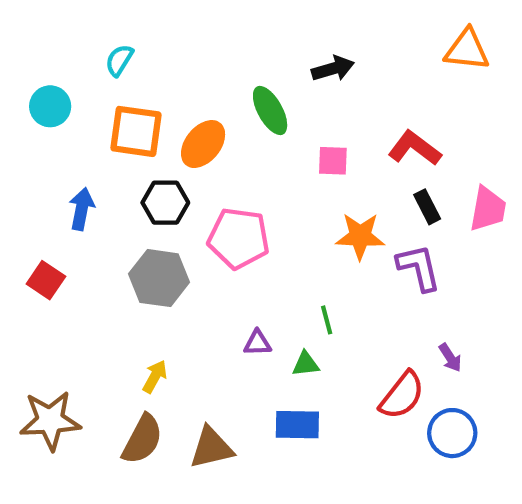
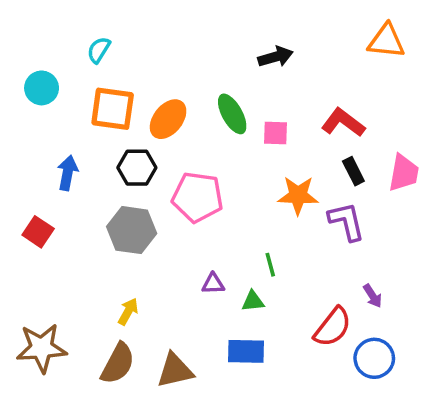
green ellipse: (270, 111) -> (232, 114), moved

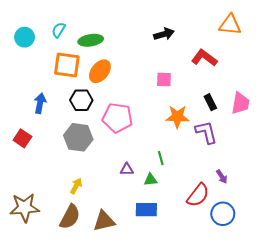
cyan circle: (42, 88) -> (25, 37), moved
green ellipse: (232, 114) -> (91, 40), moved, turned -70
red L-shape: (343, 123) -> (204, 58), moved

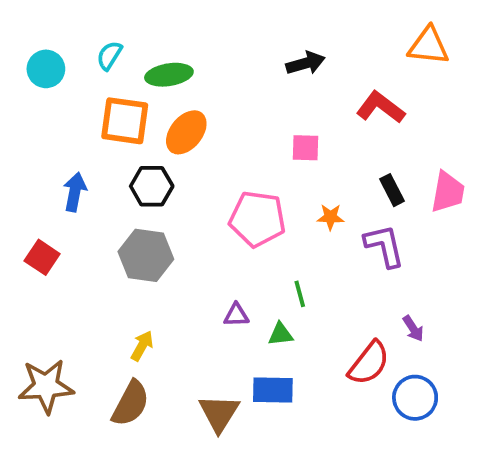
orange star: (177, 117) -> (330, 217), size x0.6
pink pentagon: (117, 118) -> (257, 219), moved
brown triangle: (104, 221) -> (219, 413), moved, turned -45

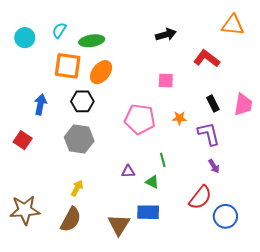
purple arrow: (413, 328) -> (214, 166), moved
green triangle: (280, 334) -> (152, 182), turned 32

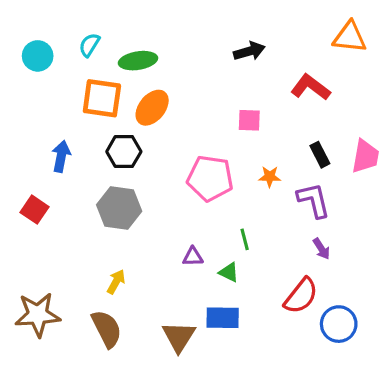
brown semicircle: (71, 219) -> (107, 329), turned -55

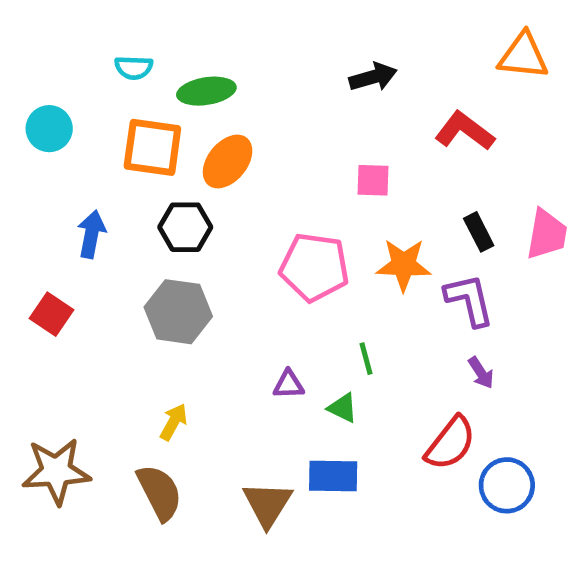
cyan semicircle: (89, 45) -> (134, 68), turned -120
cyan circle: (38, 56) -> (49, 129), moved
orange star: (270, 177) -> (404, 265), size x1.6

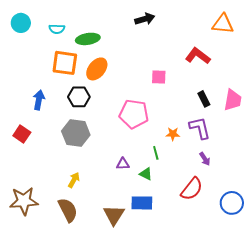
black arrow: (373, 77) -> (145, 19), moved
cyan circle: (49, 129) -> (21, 23), moved
orange star: (404, 265) -> (173, 134), moved, size x0.6
blue circle: (507, 485) -> (232, 203), moved

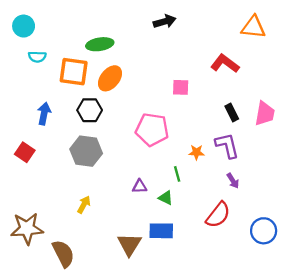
cyan semicircle: (57, 29) -> (37, 57), moved
brown semicircle: (68, 210) -> (63, 254), moved

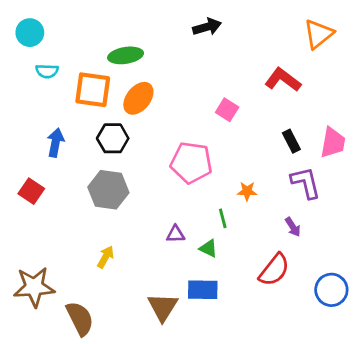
orange triangle: (253, 27) -> (319, 34), turned -45
pink square: (181, 87) -> (227, 110), turned 30
purple L-shape: (227, 145) -> (306, 183), moved

